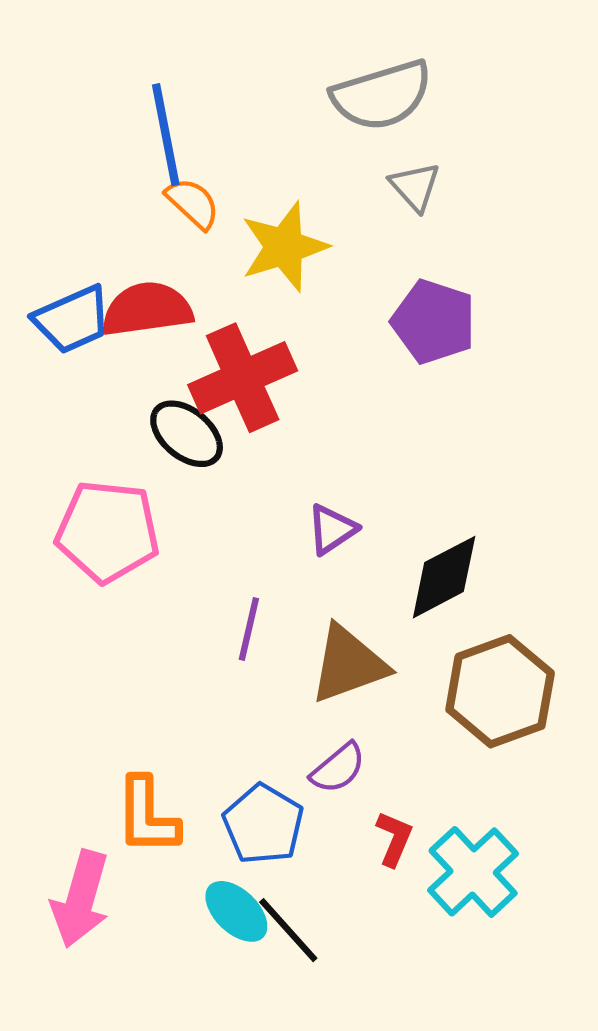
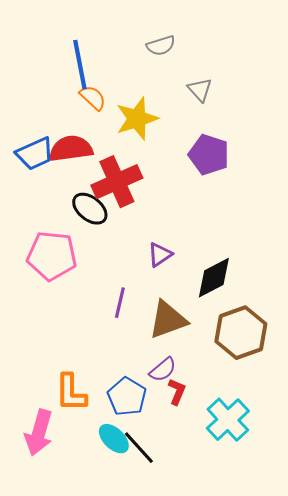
gray semicircle: (382, 95) -> (161, 46), moved, size x0.6
red L-shape: (394, 839) -> (177, 392), moved

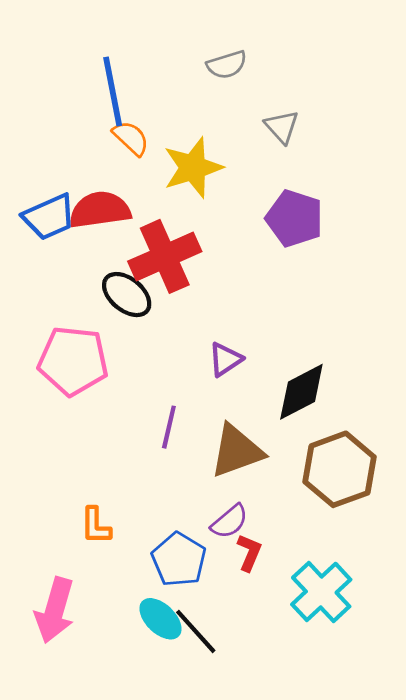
orange L-shape: (71, 393) -> (96, 526), moved, size x0.7

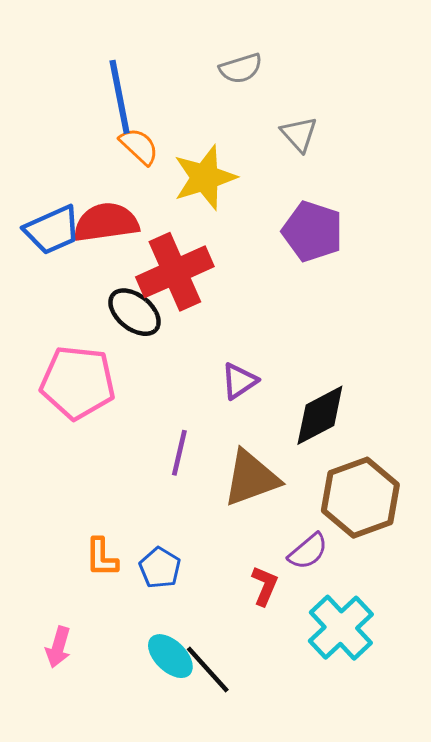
purple semicircle: (230, 521) -> (308, 551), moved
blue pentagon: (179, 560) -> (160, 568), moved, size x0.7
pink arrow: (55, 610) -> (58, 647), size x0.6

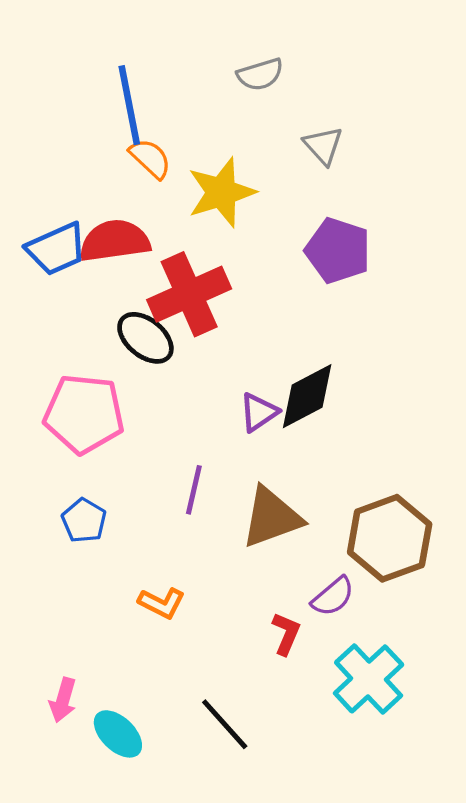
black diamond: (320, 415) -> (307, 396), moved
orange L-shape: (102, 557) -> (162, 603), moved, turned -63
blue pentagon: (160, 568) -> (84, 521), moved
cyan ellipse: (170, 656) -> (118, 734), moved

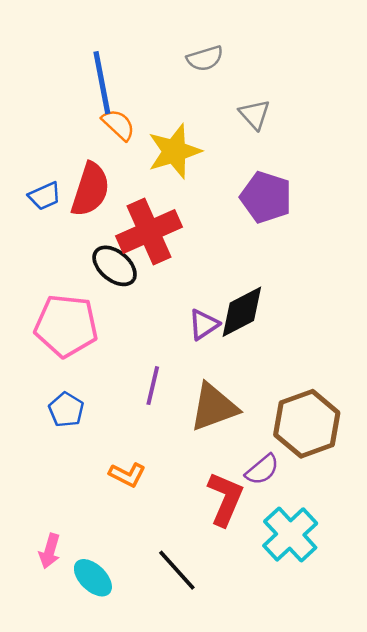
red semicircle: (115, 241) -> (90, 190), turned 116
blue trapezoid: (57, 249) -> (45, 196), size x0.7
red L-shape: (286, 634) -> (225, 499), size x1.6

